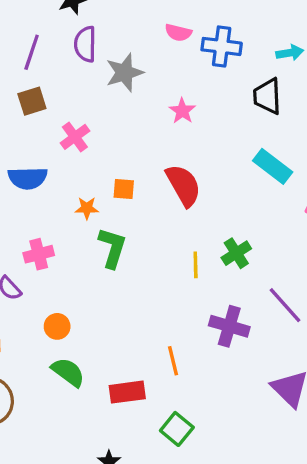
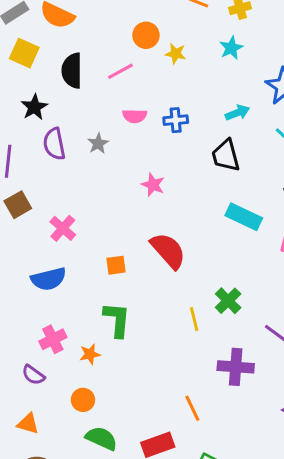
blue cross: (222, 46) -> (176, 120), size x0.7
gray star: (124, 73) -> (98, 143), moved, size x0.6
blue semicircle: (28, 178) -> (49, 279), moved
orange star: (87, 208) -> (90, 354), moved

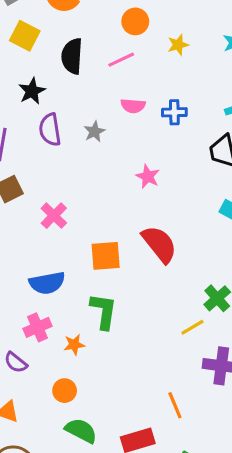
orange circle: (146, 35) -> (135, 21), moved
yellow star: (176, 54) -> (178, 45), turned -30
orange square: (116, 265) -> (106, 256), size x1.5
blue semicircle: (49, 279) -> (47, 283), moved
yellow line: (194, 319) -> (192, 327), moved, turned 70

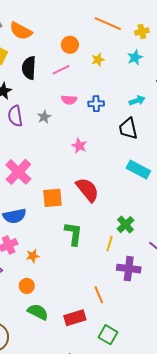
pink cross: (54, 216) -> (18, 172), size x1.5
green L-shape: (104, 311) -> (74, 234), moved
yellow line: (192, 327) -> (110, 244), turned -42

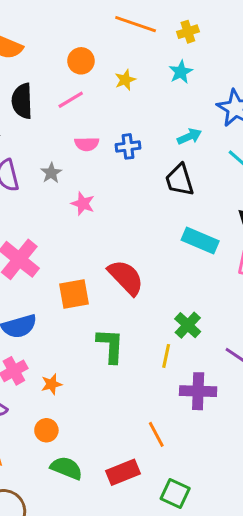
pink star: (79, 146) -> (83, 204), moved

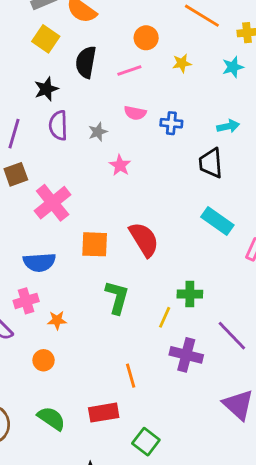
green cross: (188, 325) -> (190, 294), turned 35
orange line: (156, 434) -> (131, 376), moved
green semicircle: (66, 468) -> (51, 418), moved

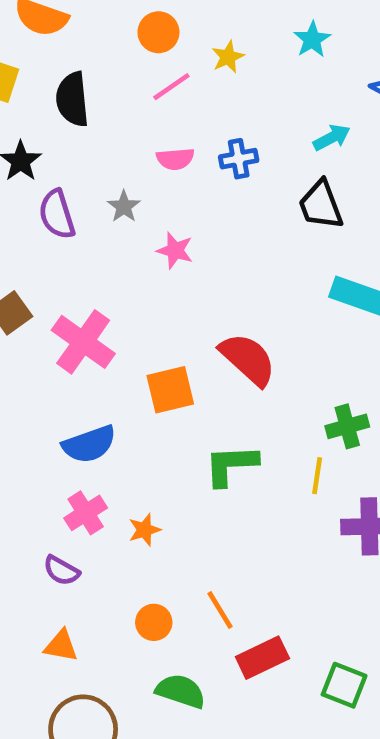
pink line: (129, 70) -> (171, 87), moved
green L-shape: (117, 297) -> (231, 465), turned -92
orange circle: (44, 360) -> (154, 622), moved
orange line: (131, 376) -> (220, 610), moved

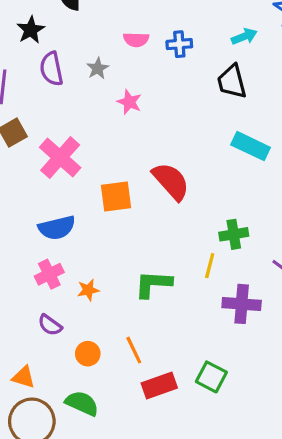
green L-shape: (231, 465) -> (153, 284), moved
purple semicircle: (61, 571) -> (50, 325), moved
orange triangle: (61, 646) -> (24, 377), moved
green square: (344, 685) -> (211, 377), moved
green semicircle: (181, 691) -> (82, 403), moved

